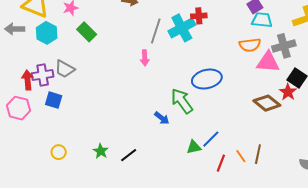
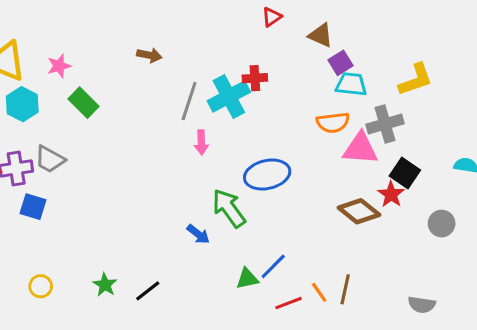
pink arrow: (145, 58) -> (201, 142), moved
red line: (221, 163) -> (289, 303), turned 48

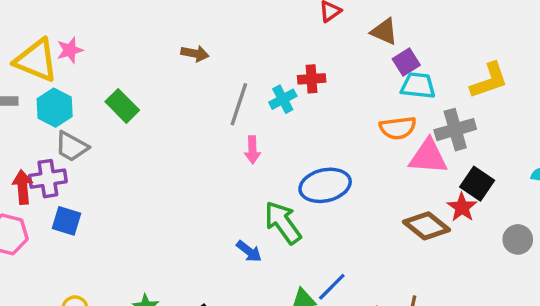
pink star: (59, 66) -> (70, 50), moved
cyan cross: (229, 97) -> (283, 99), size x0.6
gray trapezoid: (50, 159) -> (72, 146), moved

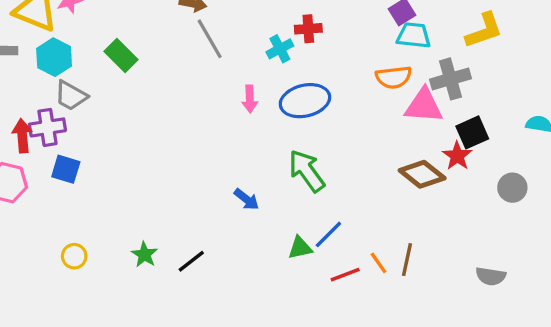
gray line: (239, 104) -> (210, 39), moved, turned -48
black square: (477, 184) -> (472, 132), turned 32
blue ellipse: (325, 185) -> (305, 101), moved
green arrow: (283, 223) -> (307, 171), moved

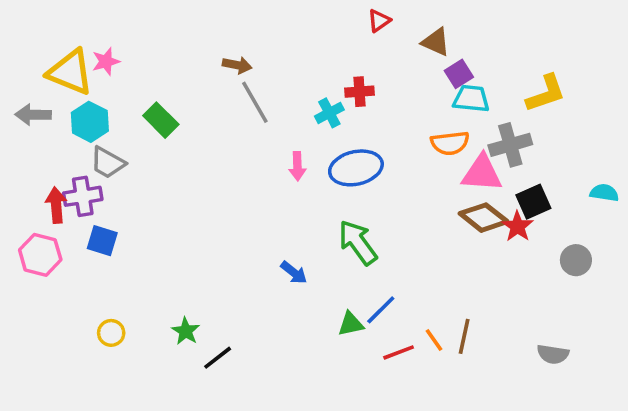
brown diamond: (422, 174) -> (484, 218), moved
black line: (191, 261) -> (218, 358), moved

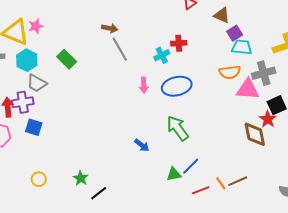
brown diamond: (484, 218) -> (255, 134), moved, turned 40
brown line: (464, 336) -> (238, 181), turned 54

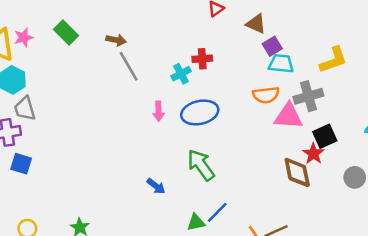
green rectangle: (67, 59) -> (66, 32), moved
gray trapezoid: (37, 83) -> (25, 109), turned 45

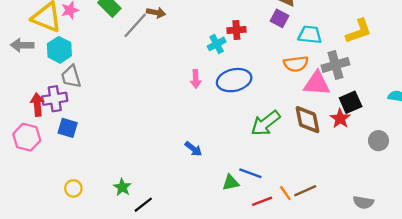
purple square: (272, 46) -> (280, 18), moved, turned -30
gray line: (129, 66) -> (135, 25), moved, turned 72
green arrow: (201, 165) -> (266, 123), moved, turned -92
brown diamond: (297, 172) -> (307, 120), moved
blue line: (217, 212) -> (250, 173), turned 65

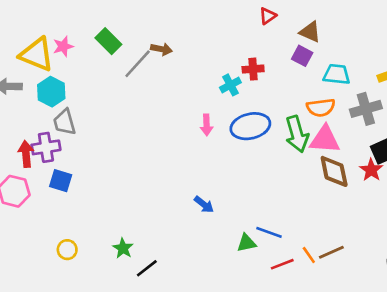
pink triangle: (317, 84) -> (325, 139), moved
green arrow: (266, 123) -> (297, 134), moved, turned -68

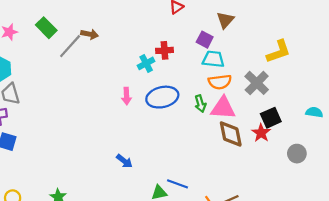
brown triangle: (310, 32) -> (225, 20), moved, turned 48
cyan trapezoid: (337, 74) -> (213, 59), moved
gray cross: (366, 109) -> (257, 83), turned -30
green arrow: (297, 134) -> (200, 104), size x0.6

